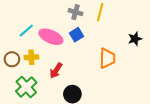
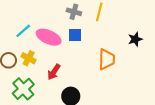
blue square: (76, 35) -> (75, 35), turned 32
yellow cross: (31, 57) -> (29, 58), turned 32

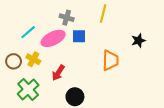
gray cross: (74, 12) -> (67, 18), moved
pink ellipse: (49, 37) -> (53, 38), turned -50

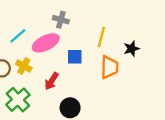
yellow line: (103, 13) -> (101, 37), moved
blue square: (79, 36) -> (75, 57), moved
black star: (138, 41) -> (131, 49), moved

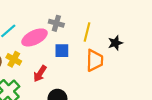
gray cross: (61, 20) -> (56, 23), moved

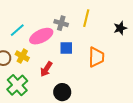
yellow line: (87, 32) -> (86, 18), moved
black star: (115, 43) -> (120, 28), moved

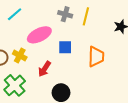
gray cross: (61, 23) -> (65, 14), moved
cyan line: (17, 30) -> (15, 14), moved

